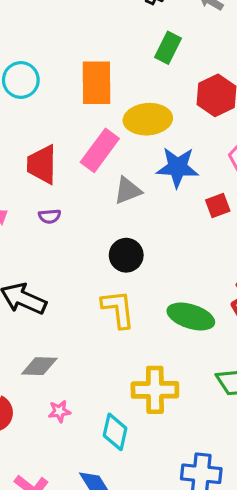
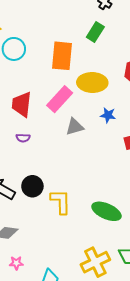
green rectangle: (168, 48) -> (95, 32), moved
blue star: (177, 167) -> (108, 115), size x0.6
black circle: (126, 255) -> (32, 186), moved
yellow cross: (155, 390) -> (95, 262), moved, turned -32

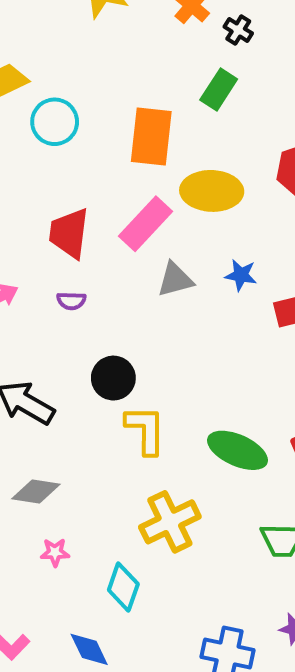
blue star: (108, 115) -> (241, 275), moved
black circle: (32, 186) -> (113, 378), moved
yellow cross: (95, 262) -> (170, 522), moved

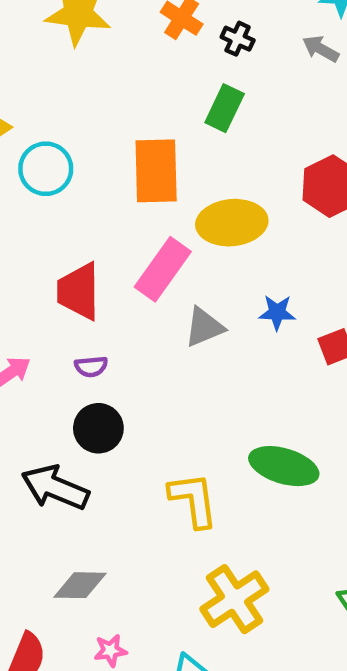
black circle: (113, 378) -> (98, 428), moved
green ellipse: (238, 450) -> (284, 466), moved

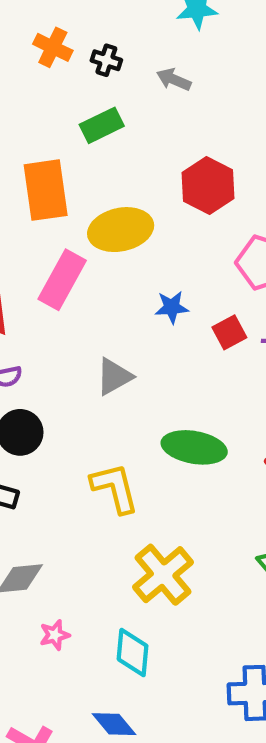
gray arrow: (321, 49) -> (174, 79), moved
green rectangle: (225, 108) -> (102, 125), turned 45
gray triangle: (204, 327) -> (114, 377), moved

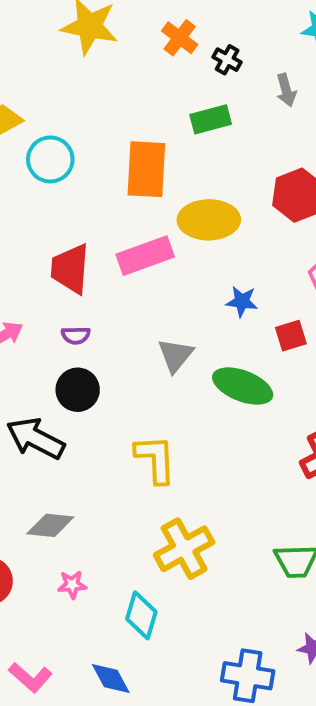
gray arrow: (174, 79) -> (286, 90), turned -140
pink rectangle: (62, 280) -> (145, 256), turned 30
gray triangle: (114, 377) -> (175, 355), turned -33
green ellipse: (194, 447) -> (243, 386), moved

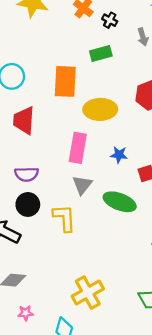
pink rectangle: (145, 256) -> (78, 148), moved, turned -60
red trapezoid: (70, 269) -> (24, 120), moved
purple semicircle: (76, 335) -> (27, 174), size x1.5
yellow L-shape: (155, 459) -> (64, 218), moved

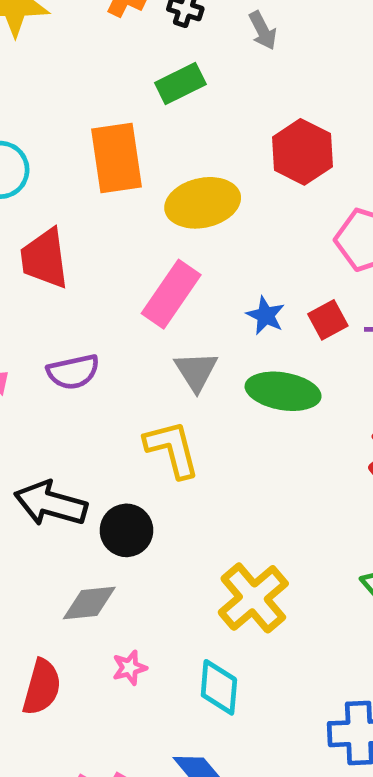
pink rectangle: (78, 148) -> (171, 294), turned 36
blue star: (119, 155) -> (266, 315), moved, turned 30
black circle: (28, 204) -> (126, 530), moved

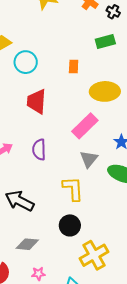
orange rectangle: (117, 158) -> (74, 67), size x0.5
purple semicircle: (73, 372) -> (39, 150), turned 90
black circle: (126, 530) -> (70, 225), moved

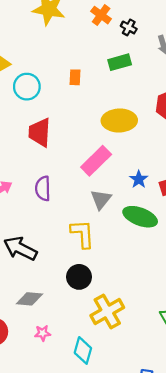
orange rectangle: (74, 67) -> (75, 77), moved

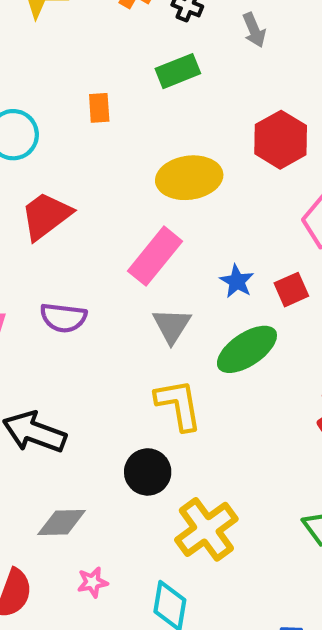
red trapezoid: (40, 132) -> (46, 216), turned 56
purple semicircle: (43, 188) -> (63, 318), turned -75
green ellipse: (140, 217) -> (247, 349), turned -48
yellow L-shape: (82, 234) -> (178, 405), moved

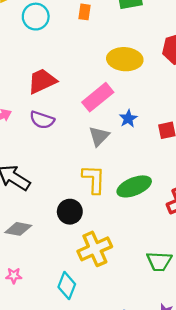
red trapezoid: (46, 216) -> (42, 81), moved
blue star: (237, 281) -> (128, 119), moved
green ellipse: (247, 349) -> (134, 186), moved
pink star: (92, 582) -> (14, 276), moved

